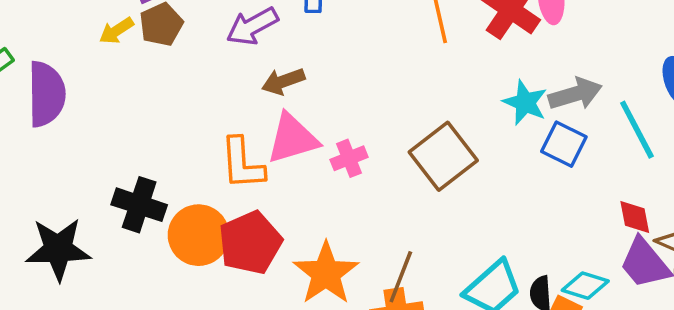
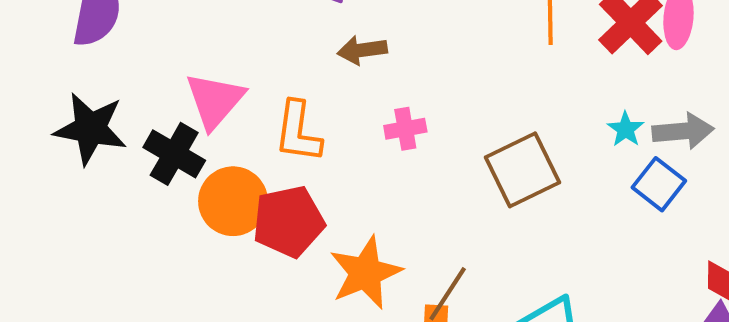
cyan star: (525, 103) -> (626, 129), size x0.7
pink triangle: (293, 139) -> (215, 100), moved, turned -44
pink cross: (349, 158) -> (405, 129), moved
black star: (58, 249) -> (90, 129), moved

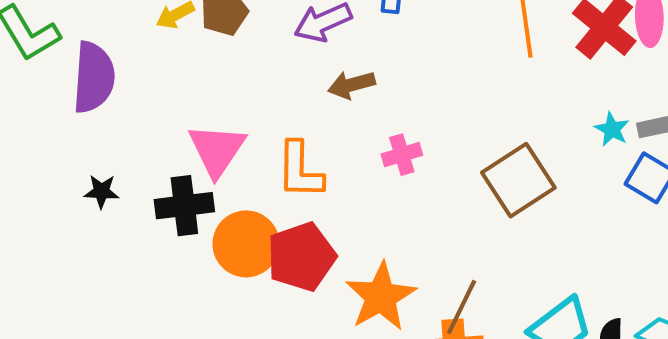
black star: (90, 129) -> (102, 191), size x0.5
black cross: (174, 154) -> (184, 206), turned -30

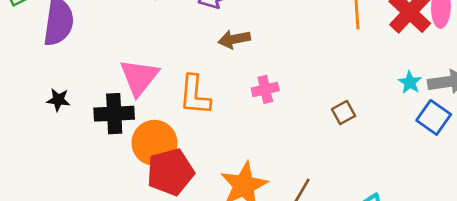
brown square: (518, 180) -> (344, 113), size x0.5
red pentagon: (301, 257) -> (170, 172), moved

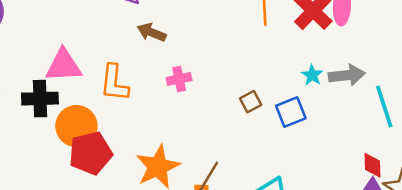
brown arrow: (234, 39) -> (152, 32), turned 32
pink triangle: (139, 77) -> (64, 66), turned 48
blue square: (434, 117) -> (291, 112), moved, turned 32

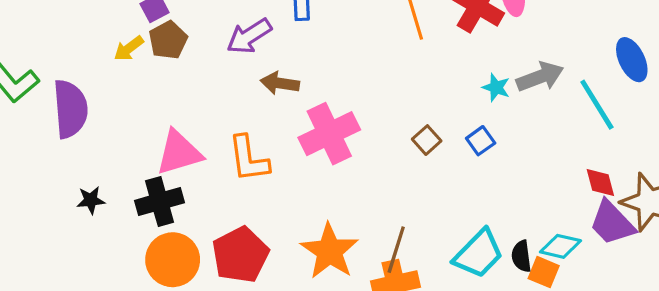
pink cross: (179, 79) -> (329, 134), size x1.8
blue square: (291, 112) -> (481, 141), size x0.7
orange circle: (76, 126) -> (173, 260), moved

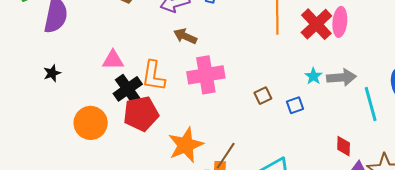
pink triangle: (179, 153) -> (113, 60), size x0.7
red diamond: (600, 182) -> (344, 146), moved
black star: (91, 200) -> (52, 73), turned -30
black cross: (160, 202) -> (128, 89), moved, turned -36
red pentagon: (240, 255) -> (141, 114), moved

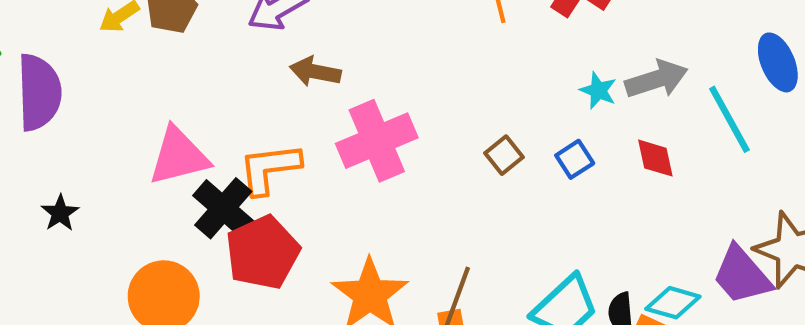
pink triangle: (113, 60) -> (179, 156), size x1.4
orange L-shape: (153, 76) -> (270, 169), turned 88
red diamond: (344, 146) -> (655, 158), moved

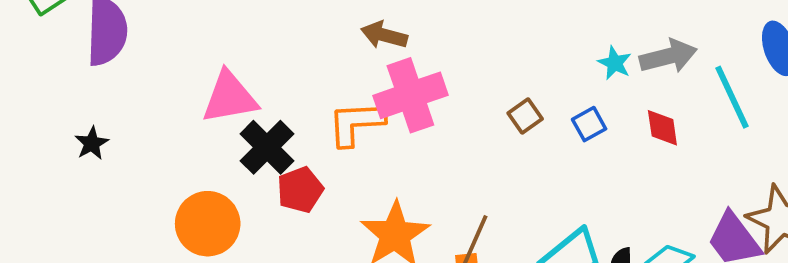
brown arrow: (315, 72) -> (384, 35), moved
orange L-shape: (270, 169) -> (356, 123), moved
black star: (60, 213) -> (92, 143), moved
red pentagon: (263, 252) -> (300, 190), size x0.7

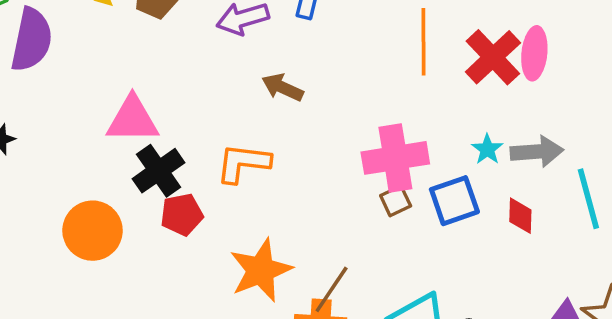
pink cross: (410, 95) -> (395, 158), moved
brown square: (525, 116) -> (396, 201), moved
blue square: (589, 124) -> (454, 201), size x1.6

